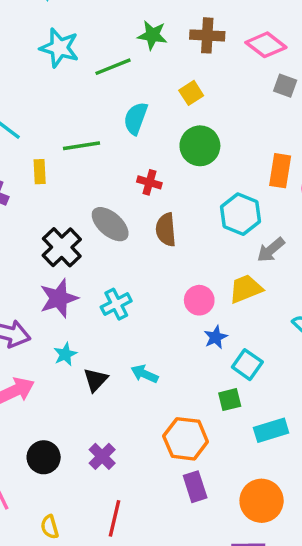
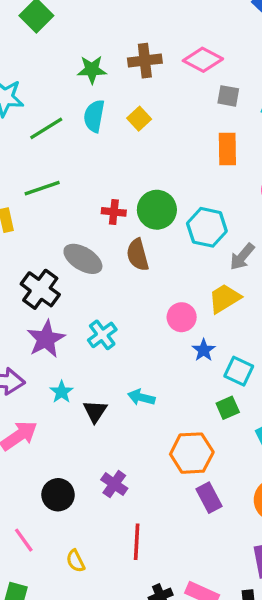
green line: (113, 67) -> (46, 128), moved
cyan semicircle: (136, 118) -> (94, 116), moved
green circle: (200, 146) -> (157, 210), moved
orange rectangle: (280, 171) -> (227, 149), moved

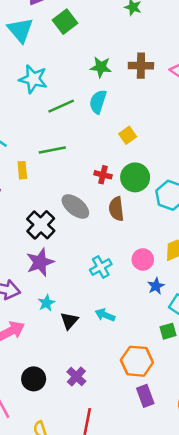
yellow square: (139, 119) -> (128, 135), moved
cyan cross: (102, 335) -> (101, 267), moved

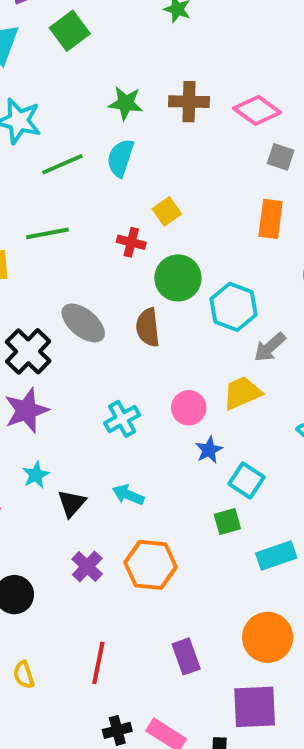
red cross: (103, 175) -> (131, 242), moved
orange hexagon: (137, 361) -> (151, 565), moved
purple cross: (76, 376) -> (87, 566), moved
purple rectangle: (145, 396) -> (186, 656), moved

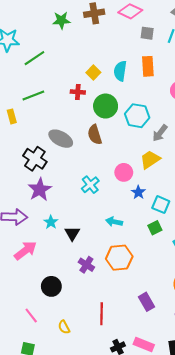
cyan semicircle: (120, 158) -> (120, 71), moved
cyan arrow: (128, 495) -> (114, 222), moved

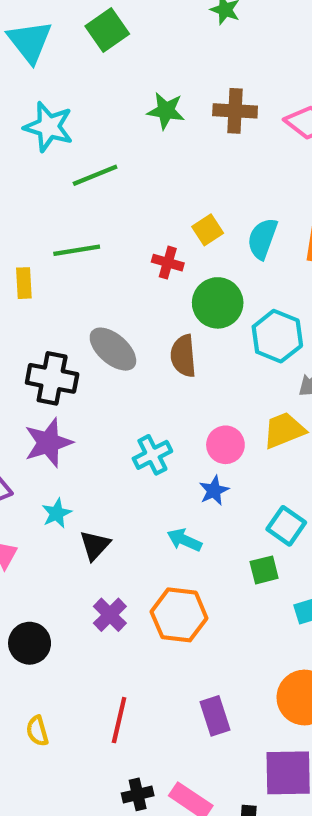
black cross: (35, 159) -> (52, 378), turned -35
blue star: (138, 192) -> (214, 491), moved

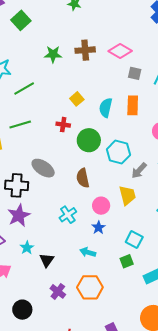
yellow square: (208, 230) -> (77, 99), moved
brown semicircle: (183, 356) -> (83, 178), moved
yellow trapezoid: (284, 430) -> (127, 195), turned 105

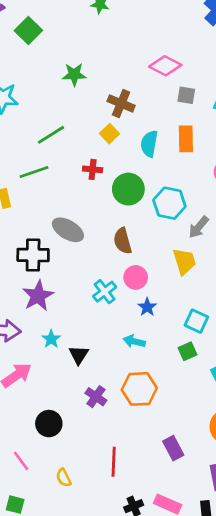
brown cross: (85, 50) -> (121, 103), moved, turned 30
green line: (24, 89) -> (51, 135), moved
pink circle: (101, 206) -> (136, 277), moved

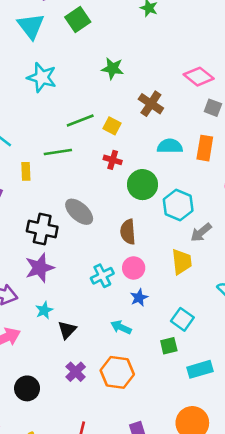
yellow square: (109, 134) -> (112, 126), moved, turned -30
cyan semicircle: (149, 144) -> (170, 146), turned 70

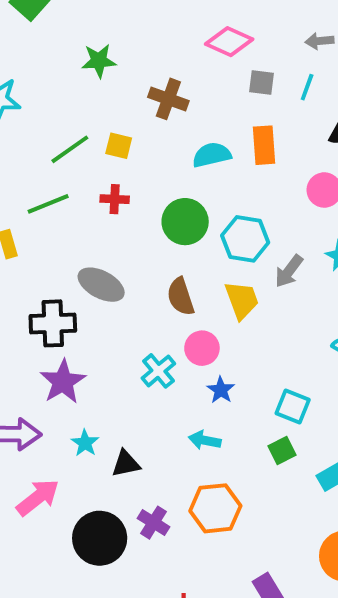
red cross: (113, 160) -> (115, 199), moved
yellow trapezoid: (182, 262) -> (242, 300), moved
black triangle: (67, 330) -> (126, 464), turned 48
black circle: (27, 388) -> (100, 538), moved, size x1.4

